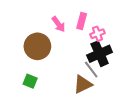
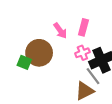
pink cross: (97, 34) -> (82, 53), moved
green square: (30, 81) -> (24, 62), moved

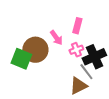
pink arrow: (60, 31) -> (56, 38), moved
green square: (24, 62) -> (21, 59), size x1.5

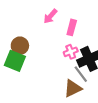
pink arrow: (56, 38) -> (50, 16), moved, turned 77
brown circle: (35, 50) -> (20, 46), moved, size x0.7

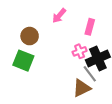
pink rectangle: (72, 27) -> (90, 27), moved
brown circle: (20, 46) -> (30, 36), moved

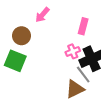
pink arrow: (59, 16) -> (42, 15), moved

